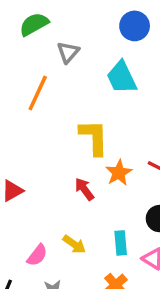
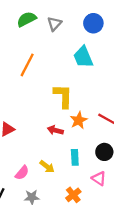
gray triangle: (68, 52) -> (54, 24), moved
red arrow: (84, 189) -> (55, 130), turned -42
cyan rectangle: (121, 243) -> (75, 157), moved

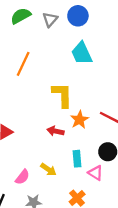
blue circle: (93, 23) -> (78, 16), moved
pink triangle: (99, 178) -> (96, 173), moved

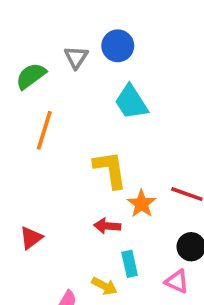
green semicircle: (21, 16) -> (31, 76), moved
cyan rectangle: (77, 159) -> (130, 264), moved

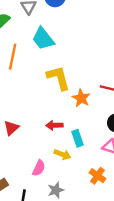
cyan trapezoid: (131, 102) -> (43, 39), moved
red arrow: (107, 226) -> (54, 125), moved

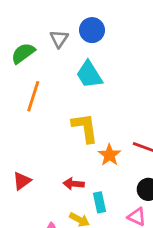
cyan trapezoid: (43, 39) -> (89, 75), moved

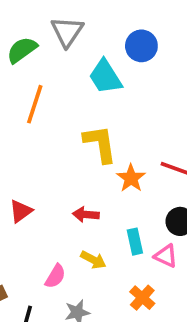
blue circle: (92, 30) -> (141, 46), moved
gray triangle: (59, 39) -> (67, 32), size x1.4
cyan rectangle: (99, 202) -> (135, 242), moved

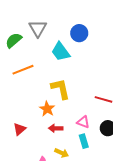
orange line: (35, 104) -> (23, 70), turned 55
orange star: (131, 178) -> (47, 109), moved
pink triangle: (166, 256) -> (83, 122), moved

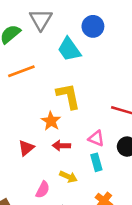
red triangle: (20, 129) -> (26, 148), moved

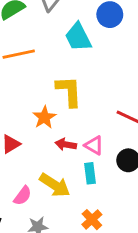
red arrow: (61, 146) -> (66, 144), moved
yellow arrow: (68, 177) -> (55, 185), size x1.5

